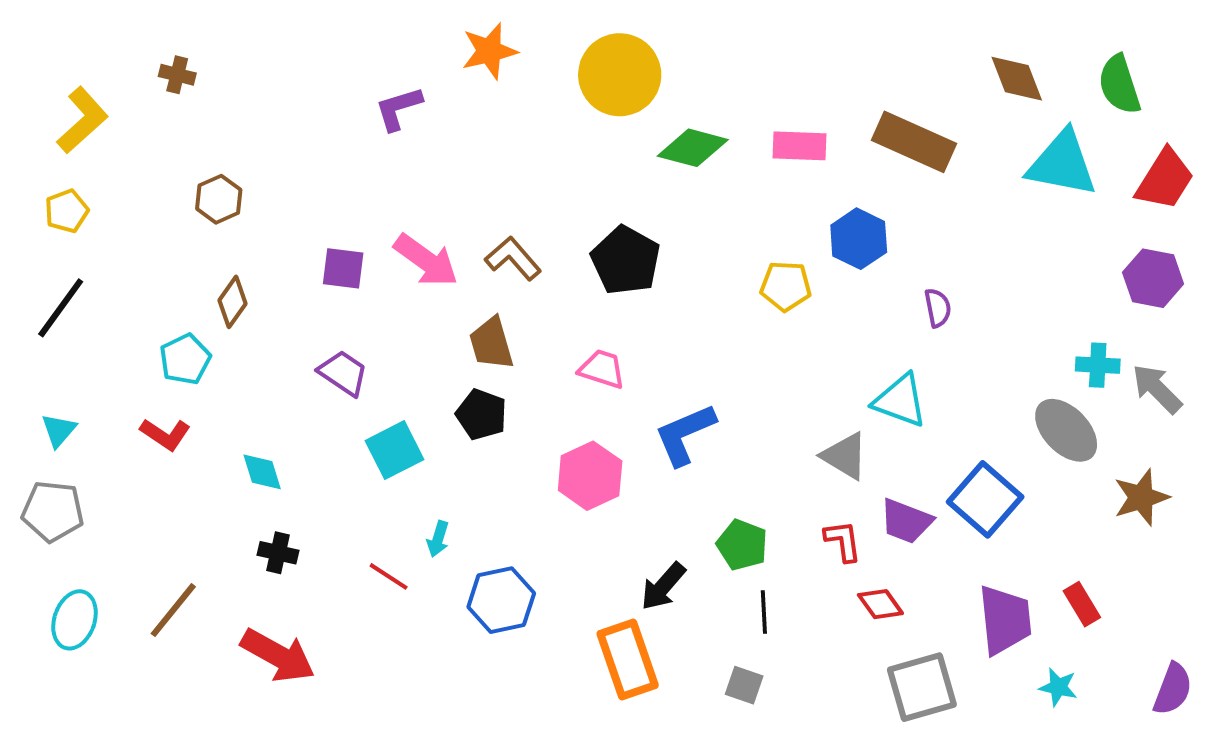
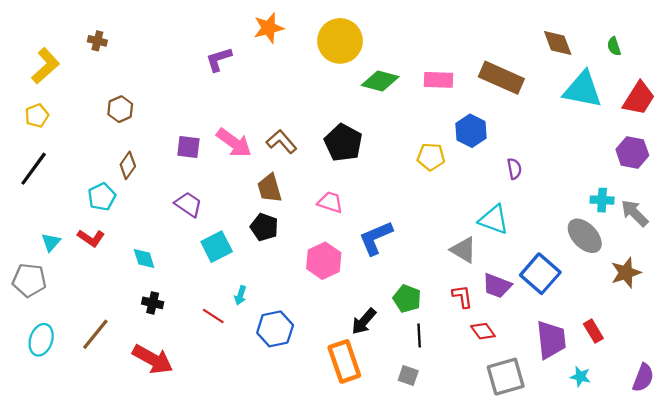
green semicircle: (1119, 85) -> (614, 46), size x0.6
cyan triangle: (59, 430) -> (51, 242), moved

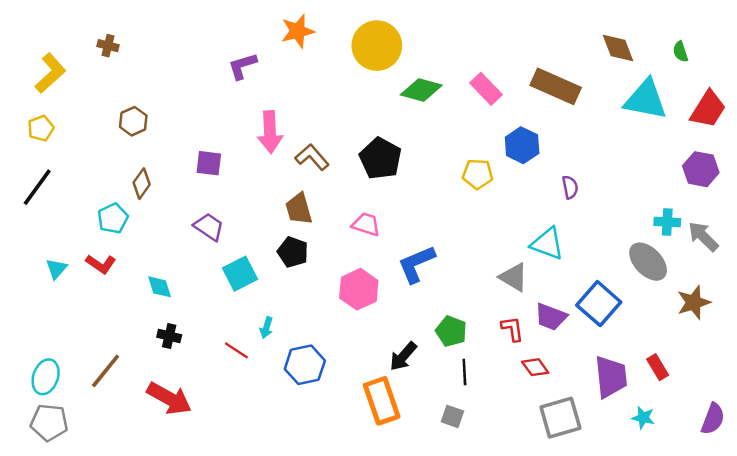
pink rectangle: (439, 80) -> (486, 89), turned 44
pink arrow: (234, 143) -> (270, 132), moved, turned 51
gray pentagon: (29, 280) -> (49, 422), moved

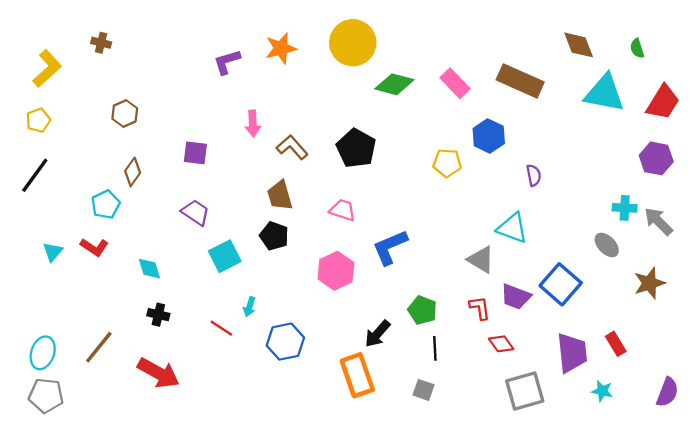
orange star: (298, 31) -> (281, 48), moved
pink arrow: (270, 132) -> (253, 124), size x0.7
gray ellipse: (648, 262) -> (607, 245), size x0.7

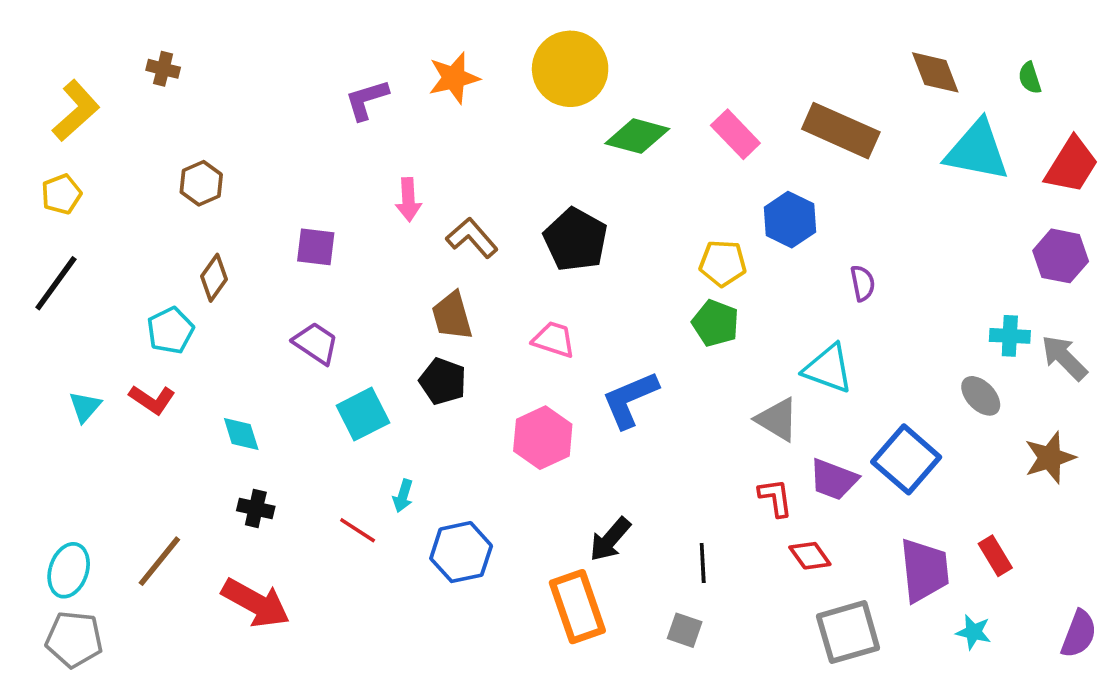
green pentagon: (422, 310) -> (715, 323), moved

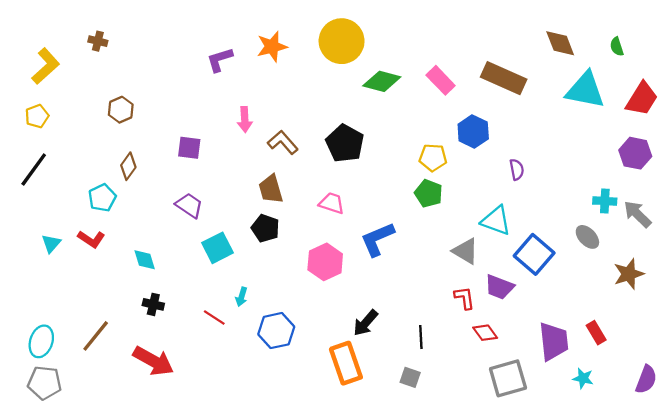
blue square: (906, 459) -> (534, 254), moved

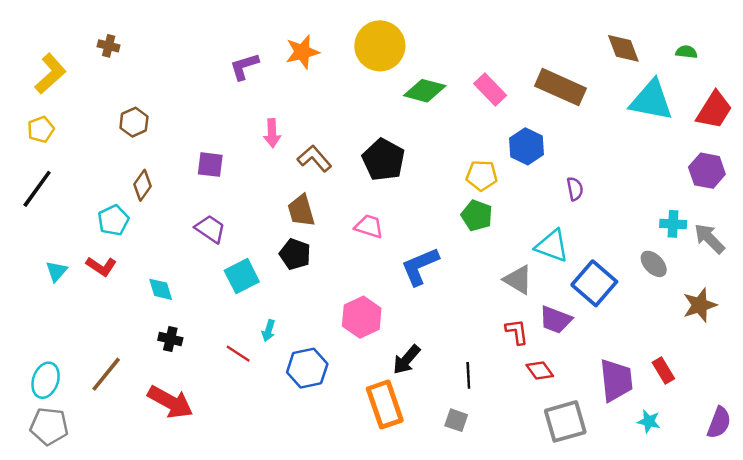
green semicircle: (617, 47) -> (686, 52), turned 114
pink hexagon: (325, 262) -> (362, 317), moved

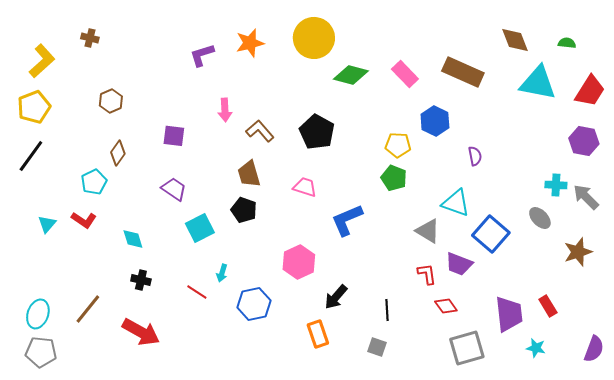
yellow pentagon: (41, 129) -> (34, 107), size x1.5
orange rectangle: (385, 404) -> (318, 334), size x0.7

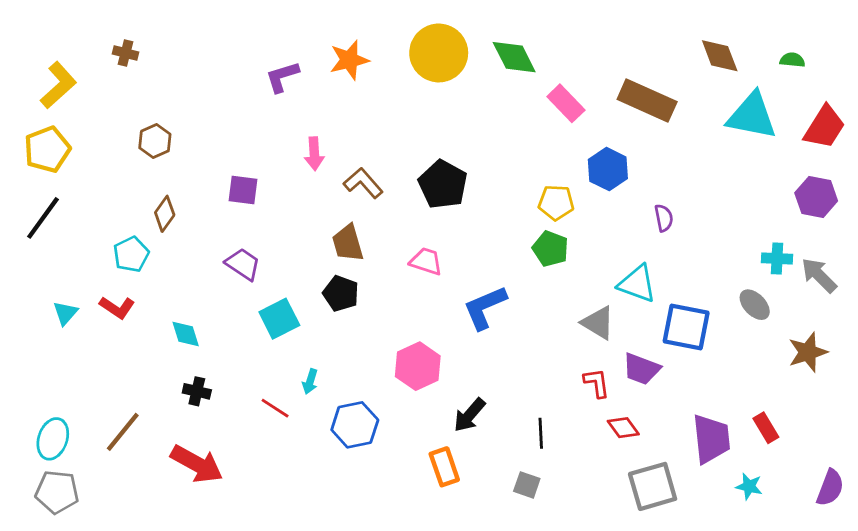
green diamond: (351, 75) -> (514, 57), moved, turned 48
blue square: (491, 234) -> (686, 327), turned -30

